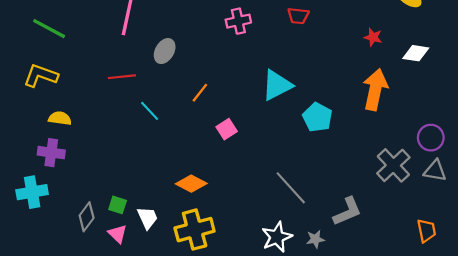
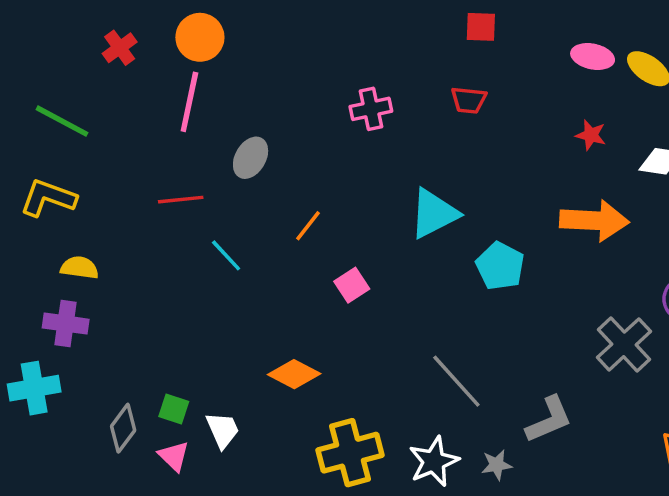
orange arrow: (375, 90) -> (594, 221), turned 81
yellow cross: (195, 230) -> (350, 453), moved

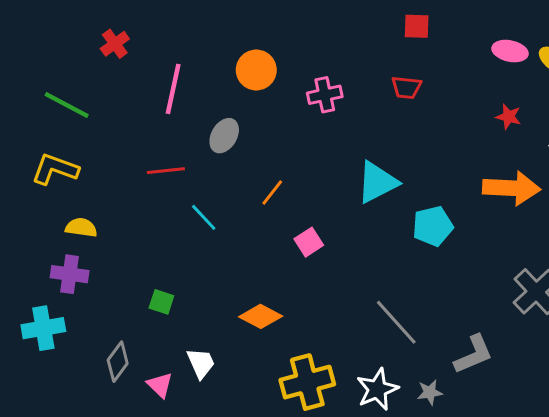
orange circle: (200, 37) -> (256, 70), moved
cyan pentagon: (500, 266) -> (433, 226), turned 30
green square: (174, 409) -> (161, 302), moved

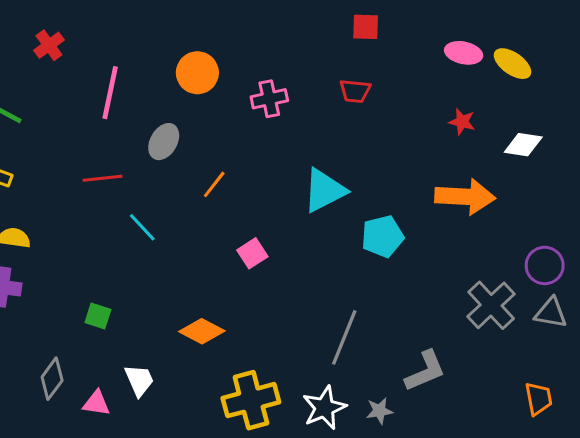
orange line: (272, 193) -> (214, 184), moved
gray line: (396, 322) -> (344, 337), turned 64
pink triangle: (160, 385) -> (96, 403), turned -36

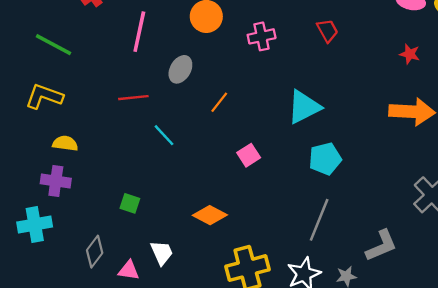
red trapezoid: (355, 91) -> (327, 31), turned -125
cyan pentagon: (382, 236) -> (325, 159), moved

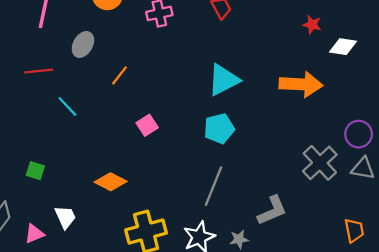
red star: (410, 54) -> (312, 25), moved
cyan triangle: (304, 107) -> (224, 80), moved
pink triangle: (129, 270) -> (34, 234), turned -30

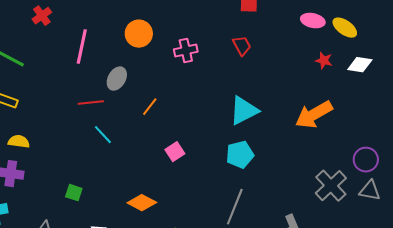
white diamond: (343, 47) -> (360, 65), moved
red line: (39, 71) -> (91, 103), moved
orange arrow: (301, 84) -> (314, 115), turned 147

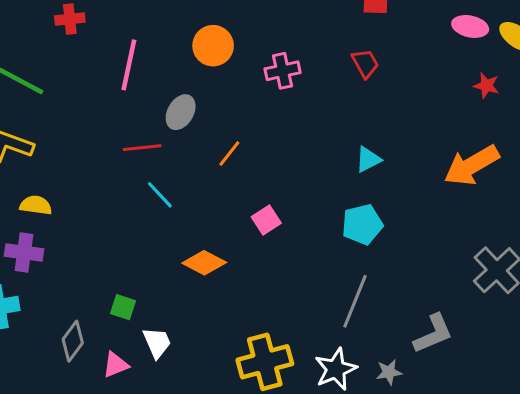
red cross: (42, 16) -> (70, 19), turned 30
cyan triangle: (244, 111) -> (368, 159), size x0.6
green square: (74, 193) -> (123, 307), moved
orange diamond: (142, 203) -> (204, 263), moved

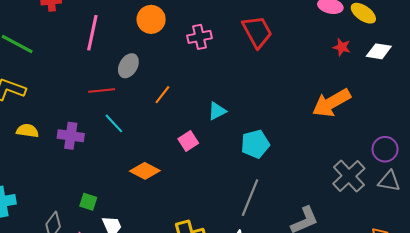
red trapezoid: (365, 63) -> (257, 32), size x1.6
cyan triangle: (368, 159) -> (217, 111), moved
purple cross: (24, 252) -> (71, 136), moved

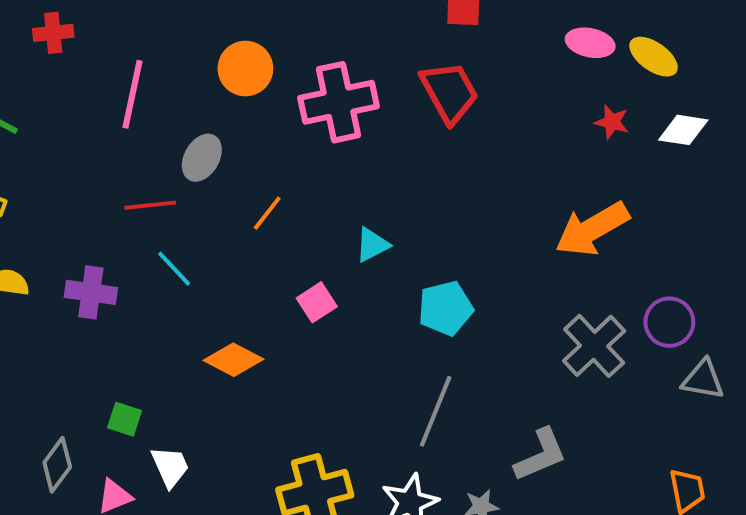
pink cross: (200, 37) -> (339, 102), size x1.6
purple circle: (385, 149) -> (669, 322), moved
gray cross: (349, 176) -> (594, 346), moved

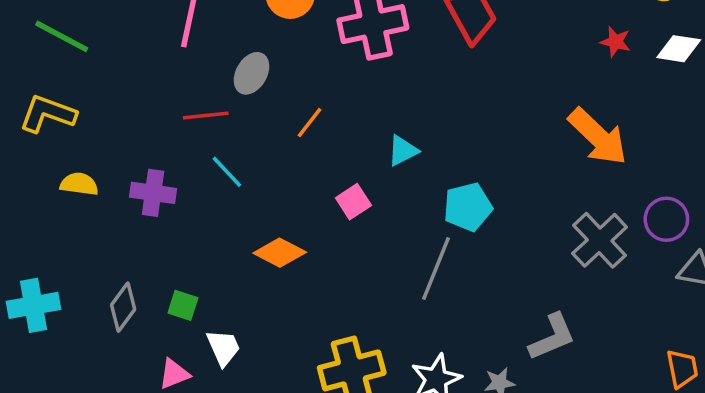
orange arrow: (592, 229) -> (598, 137), turned -106
gray line: (436, 411) -> (436, 268), moved
gray diamond: (57, 465) -> (123, 307), moved

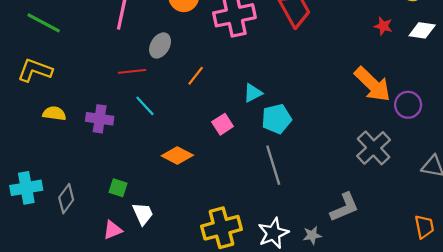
cyan pentagon: (468, 207) -> (277, 119), moved
purple circle: (666, 219) -> (408, 105), moved
gray line: (436, 268) -> (273, 165), turned -39
gray diamond: (123, 307) -> (66, 199), moved

